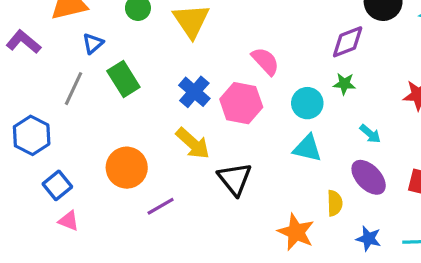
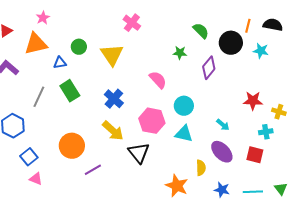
purple diamond: (348, 42) -> (209, 68), turned -30
blue triangle: (93, 43) -> (60, 63), moved, turned 32
green star: (344, 84) -> (180, 53), moved
pink hexagon: (241, 103) -> (152, 121), moved

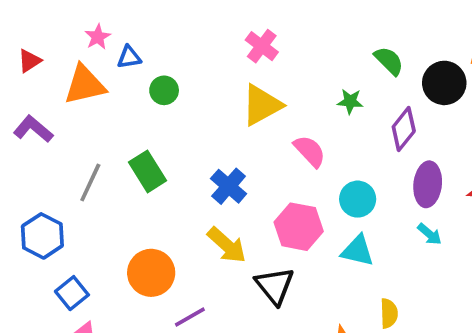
yellow triangle: (112, 55) -> (262, 105), moved, turned 35
blue triangle: (60, 63) -> (129, 57), moved
purple ellipse: (222, 152) -> (428, 184), moved, turned 50

